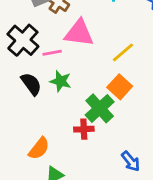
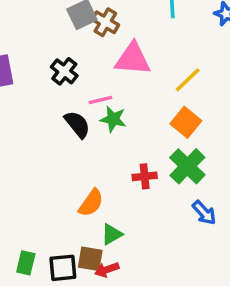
black cross: (23, 40) -> (64, 71), size x0.7
pink line: (52, 53) -> (100, 100), moved
green cross: (100, 108) -> (187, 166), moved

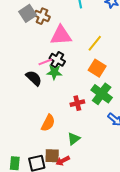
black cross: (64, 71) -> (57, 60), moved
green triangle: (112, 234) -> (74, 139), moved

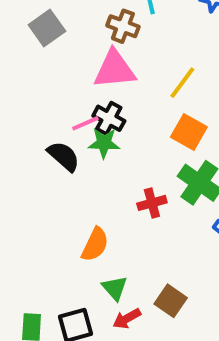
brown cross: (42, 16) -> (123, 26), moved
green triangle: (74, 139) -> (115, 288), moved, turned -32
brown square: (52, 156) -> (171, 301), moved, turned 35

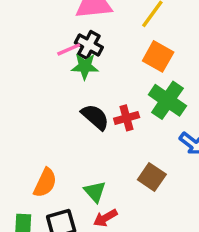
black semicircle: (64, 156) -> (95, 117), moved
orange semicircle: (95, 244) -> (45, 183), moved
brown square: (171, 301) -> (152, 177), moved

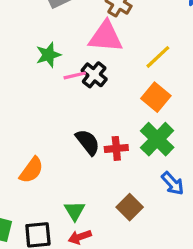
green star: (85, 66) -> (48, 55), moved, turned -30
orange semicircle: (45, 183) -> (31, 170), moved

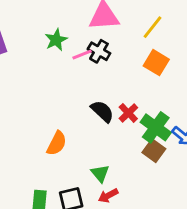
green cross: (157, 139) -> (156, 127), moved
red cross: (116, 148) -> (128, 113), turned -30
brown square: (130, 207) -> (154, 151), moved

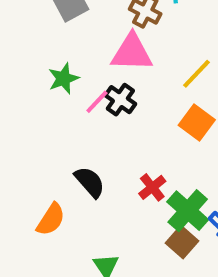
pink line: (82, 54) -> (97, 102), turned -30
black semicircle: (102, 111) -> (90, 182), moved

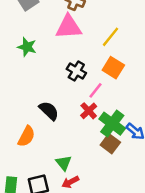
green star: (64, 79) -> (27, 47), turned -30
black cross: (120, 100) -> (76, 71), moved
pink line: (97, 102) -> (96, 90), moved

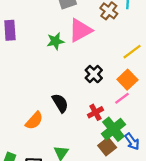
pink triangle: (69, 27) -> (80, 30), moved, turned -40
green star: (27, 47) -> (55, 41), turned 30
pink line: (96, 90) -> (122, 98), moved

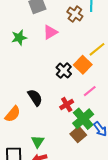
pink triangle: (80, 30) -> (50, 32), size x0.7
green star: (55, 41) -> (19, 38), moved
orange square: (127, 80) -> (83, 65), moved

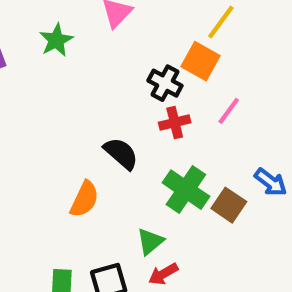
red cross: (67, 104) -> (175, 123), moved, turned 32
green cross: (83, 119) -> (186, 190), moved
green triangle: (38, 142) -> (150, 242), turned 32

